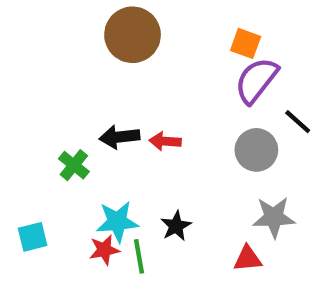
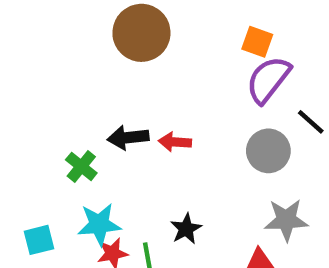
cyan star: (117, 222) -> (99, 224), moved

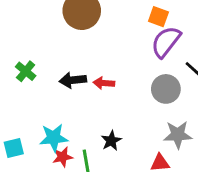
green cross: (81, 166) -> (26, 71), moved

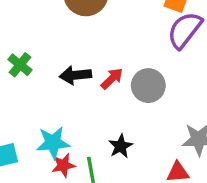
red arrow: (104, 83) -> (112, 79), turned 132
gray circle: (166, 89) -> (148, 86), moved

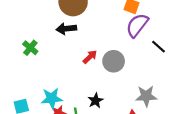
black arrow: (75, 75) -> (66, 29), moved

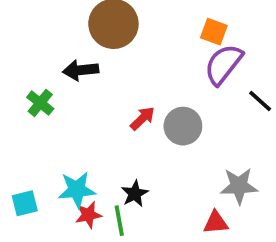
black arrow: (66, 29) -> (81, 70), moved
black star: (96, 101) -> (135, 194), moved

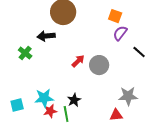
purple semicircle: (223, 64) -> (120, 33), size x0.7

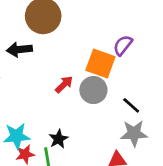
orange square: (115, 16) -> (100, 63), moved, size x1.5
black line: (139, 52) -> (131, 105), moved

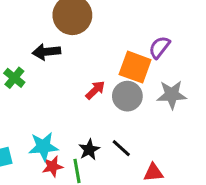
black line: (131, 105) -> (121, 148), moved
gray star: (134, 133) -> (172, 95), moved

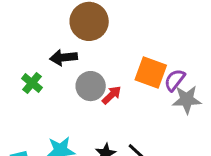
purple semicircle: (159, 47) -> (175, 80), moved
gray circle: (127, 96) -> (91, 86), moved

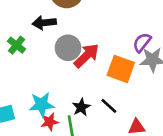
orange square: (151, 73) -> (121, 69), moved
red arrow: (112, 95) -> (86, 56), size x1.5

